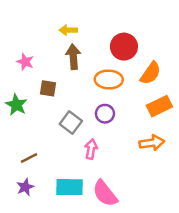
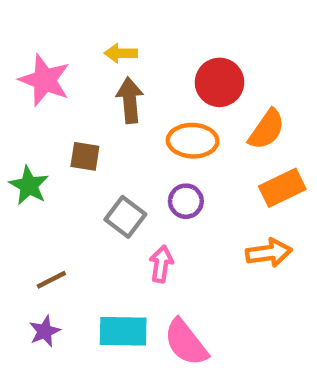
pink star: (25, 62) -> (45, 80), moved, size x1.6

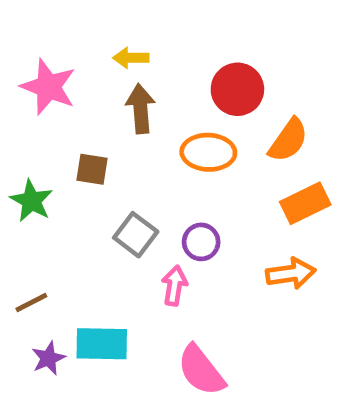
purple circle: (186, 201) -> (201, 242), moved
brown line: (51, 280) -> (31, 303), moved
cyan rectangle: (123, 331) -> (102, 344), moved

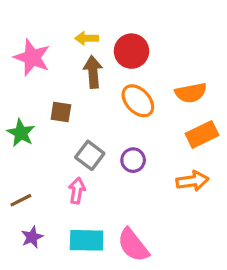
red circle: (237, 89) -> (131, 51), moved
orange semicircle: (288, 140) -> (191, 93), turned 44
orange ellipse: (208, 152) -> (138, 101), turned 44
pink arrow: (174, 286) -> (77, 191), moved
cyan rectangle: (102, 344) -> (87, 240), moved

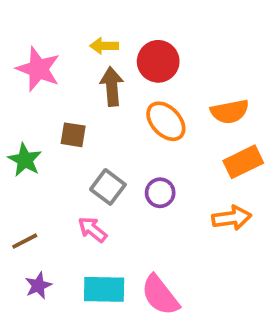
pink arrow: (77, 191) -> (92, 229), turned -60

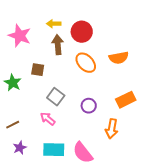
orange rectangle: (243, 162) -> (126, 100), moved
purple circle: (160, 193) -> (89, 106), moved
orange arrow: (232, 218) -> (112, 129), moved, turned 108

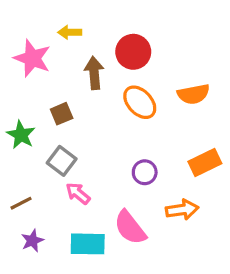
yellow arrow: (54, 24) -> (70, 32), moved
brown square: (38, 70) -> (62, 114), turned -32
gray square: (56, 97) -> (62, 161), moved
orange arrow: (112, 129) -> (182, 210), turned -108
pink semicircle: (83, 153) -> (130, 228), moved

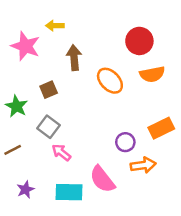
red circle: (133, 52) -> (139, 41), moved
purple circle: (145, 172) -> (125, 142), moved
brown line: (21, 203) -> (13, 150), moved

